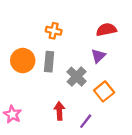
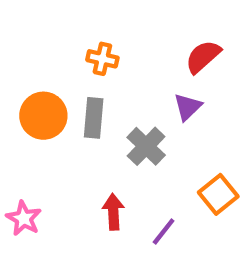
red semicircle: (106, 30) -> (203, 57), turned -30
orange square: (104, 91) -> (218, 194), moved

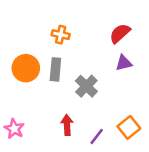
purple triangle: (188, 107) -> (124, 63), moved, turned 30
orange square: (218, 194) -> (129, 127), moved

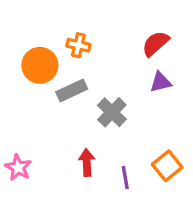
orange circle: (26, 68) -> (40, 65), moved
gray rectangle: (55, 69) -> (72, 90), turned 60
purple line: (97, 136) -> (125, 178), turned -48

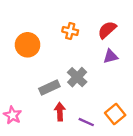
orange cross: (78, 45) -> (70, 31), moved
gray rectangle: (72, 90) -> (49, 87), moved
purple line: (125, 178) -> (86, 122), turned -56

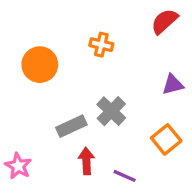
red semicircle: (107, 30) -> (164, 21), moved
purple triangle: (111, 56) -> (173, 85), moved
orange square: (115, 114) -> (166, 139), moved

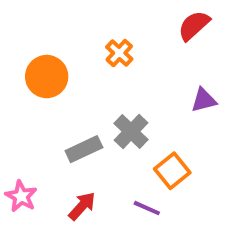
orange cross: (101, 45) -> (119, 53), turned 30
orange square: (166, 139) -> (172, 171), moved
red arrow: (86, 161) -> (82, 206), moved, turned 45

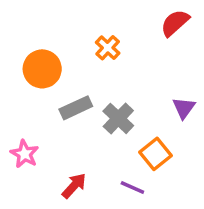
purple triangle: (204, 100) -> (184, 108), moved, turned -40
gray rectangle: (84, 149) -> (76, 108), moved
pink star: (21, 196) -> (24, 154), moved

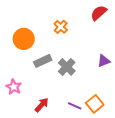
purple triangle: (184, 108) -> (104, 61), turned 32
orange square: (155, 154) -> (95, 104), moved

